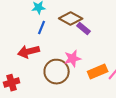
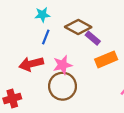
pink star: (73, 59) -> (63, 65), moved
orange rectangle: (98, 72) -> (106, 59), moved

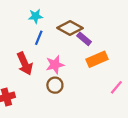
red arrow: (31, 64) -> (25, 64), turned -100
brown circle: (63, 86) -> (55, 85), size x0.6

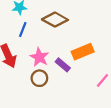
purple rectangle: (84, 39) -> (63, 65), moved
pink star: (55, 65) -> (39, 57), turned -30

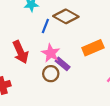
blue line: (23, 29) -> (45, 26), moved
purple rectangle: (63, 65) -> (63, 64), moved

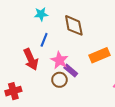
brown diamond: (66, 16) -> (74, 25), turned 50
blue line: (45, 26) -> (44, 40), moved

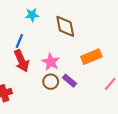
blue line: (44, 40) -> (19, 41), moved
purple rectangle: (71, 71) -> (69, 81), moved

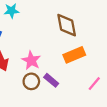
brown diamond: (65, 26) -> (67, 25), moved

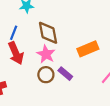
brown diamond: (67, 25) -> (48, 33), moved

